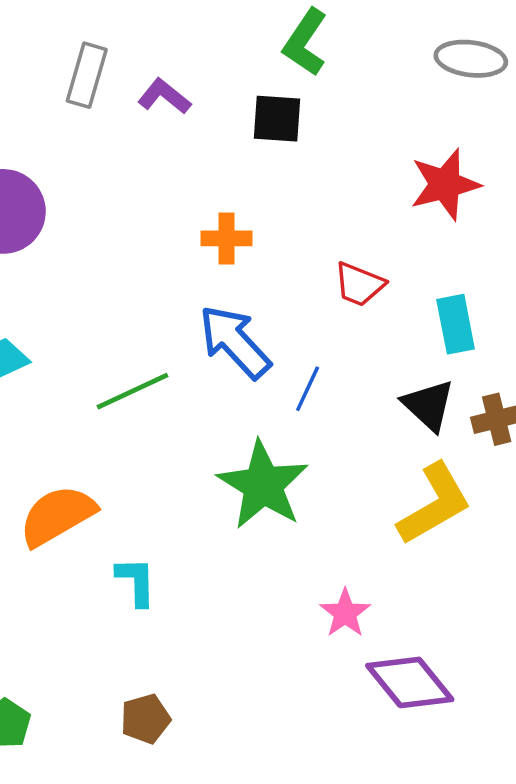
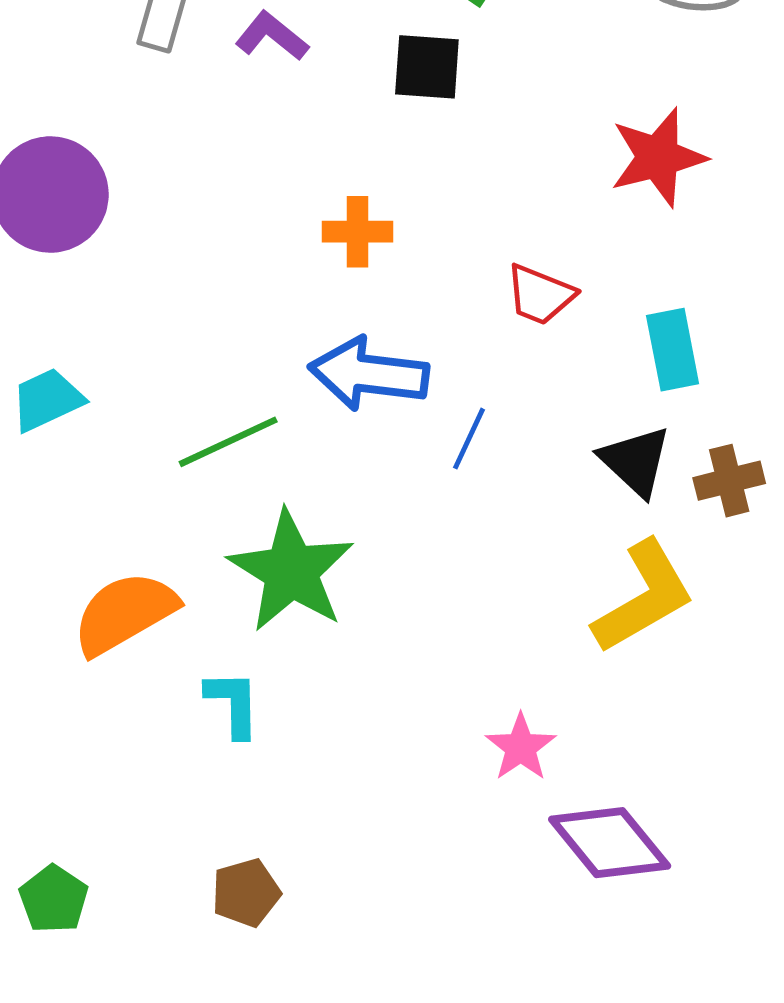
blue arrow: (235, 342) -> (369, 374), turned -40
green star: (263, 485) -> (291, 571), moved

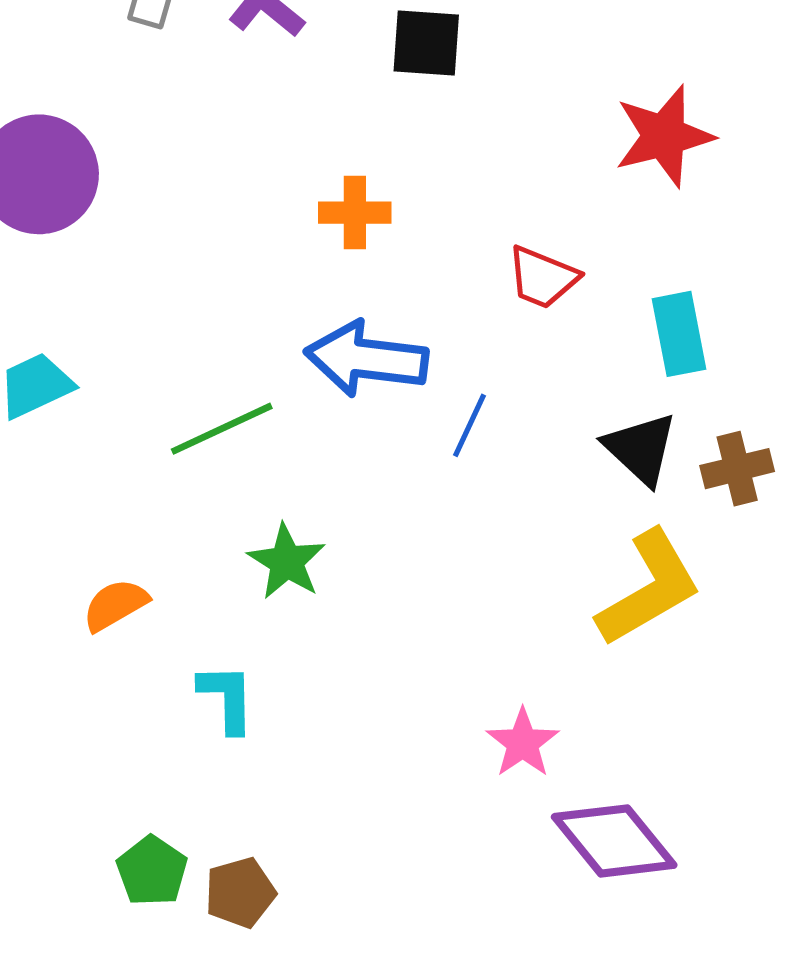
green star: (291, 571) -> (287, 562), size x0.6
orange semicircle: (125, 613) -> (115, 605), size x0.6
green pentagon: (54, 899) -> (152, 871), moved

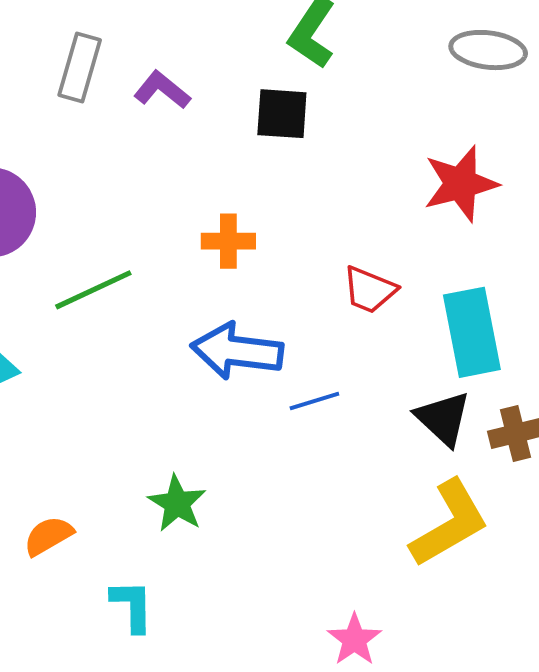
cyan rectangle: (679, 334) -> (472, 332), size x1.4
blue line: (469, 425) -> (314, 401), turned 48
green line: (222, 429) -> (93, 290), moved

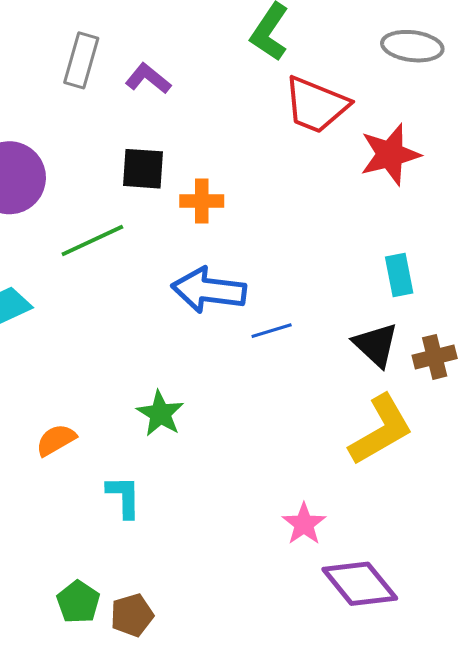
black square: (282, 114) -> (143, 169), moved
red trapezoid: (369, 290) -> (316, 105), moved, size x1.5
cyan rectangle: (472, 332) -> (399, 275), size x0.6

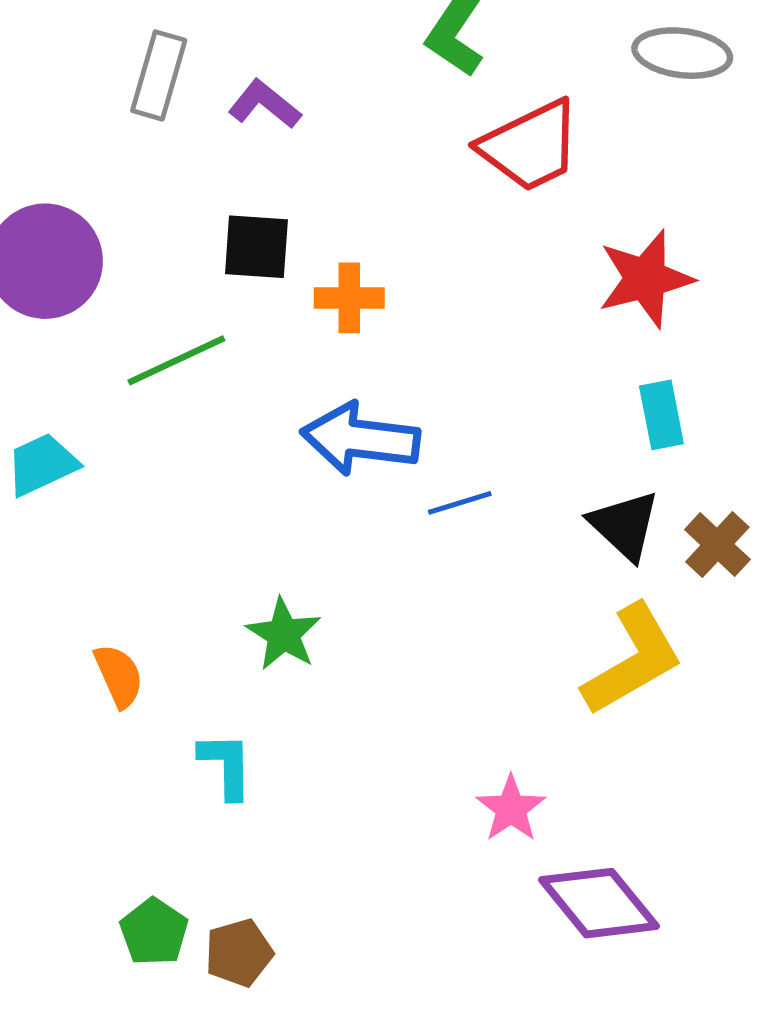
red trapezoid: (316, 105) -> (530, 146), turned -48
red star: (390, 154) -> (645, 279), moved
brown cross: (435, 357) -> (717, 545), turned -33
orange semicircle: (56, 440) -> (119, 676), turned 96

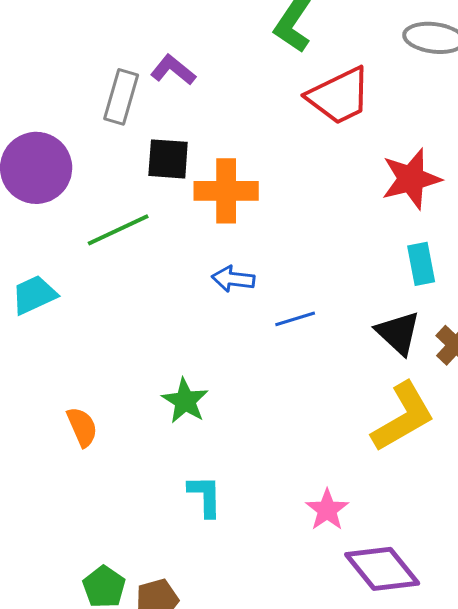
gray rectangle: (159, 75) -> (121, 97), moved
orange cross: (349, 298) -> (226, 191), size x1.5
blue arrow: (360, 439) -> (233, 279), size x0.6
cyan L-shape: (226, 765) -> (205, 496), moved

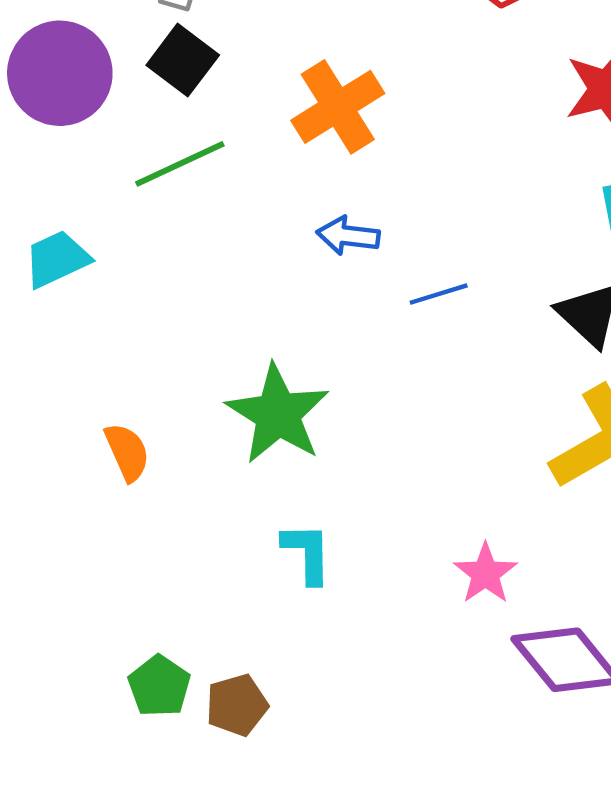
black square: (168, 159) -> (183, 60), moved, turned 33
orange cross: (226, 191) -> (338, 107), turned -32
green star: (185, 401) -> (278, 414), size x1.5

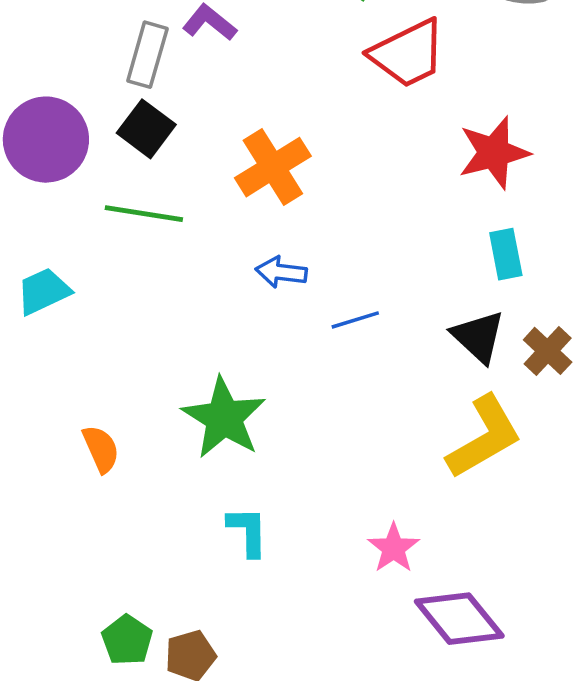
green line: (180, 164) -> (144, 214), turned 34

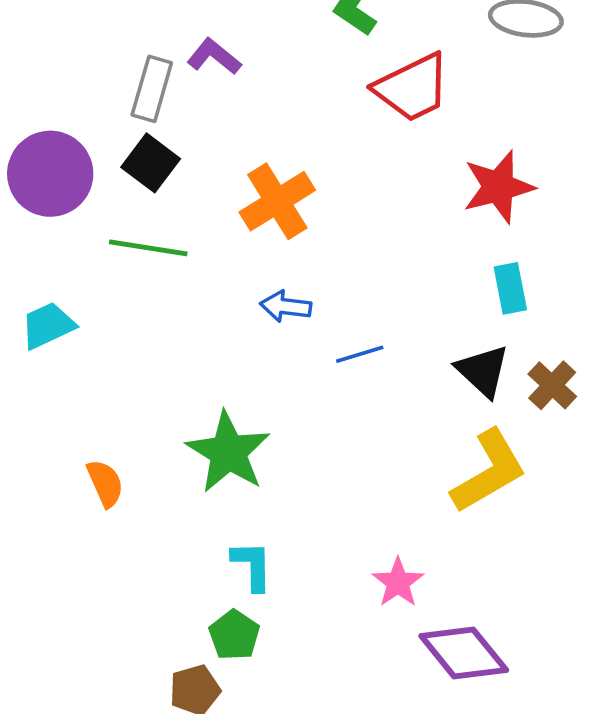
green pentagon: (127, 640) -> (234, 635), moved

